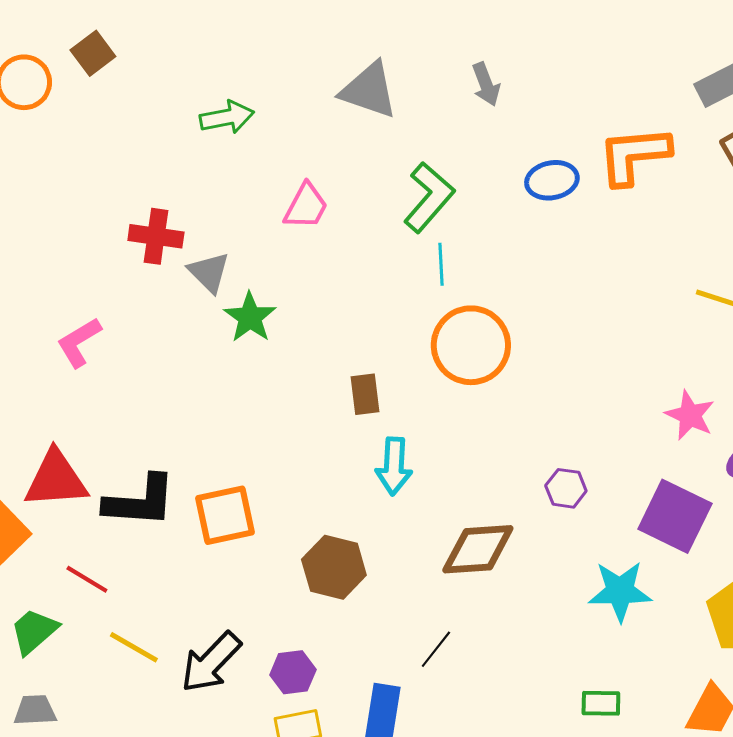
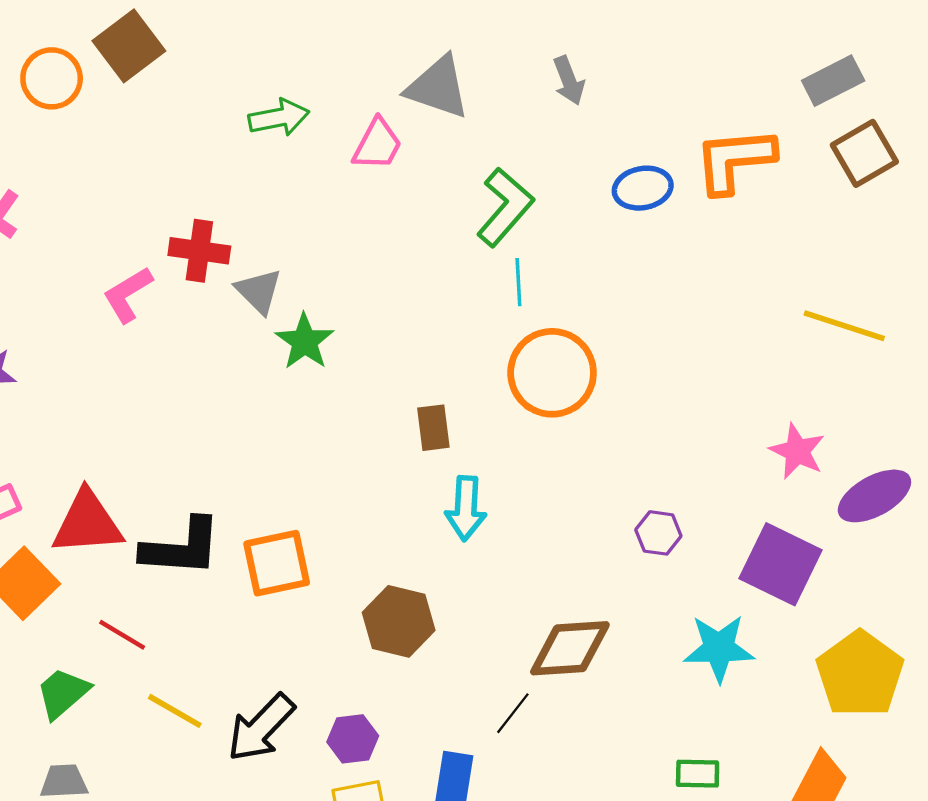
brown square: (93, 53) -> (129, 46), size x1.4
pink trapezoid: (306, 206) -> (377, 144), moved
pink L-shape: (79, 342) -> (128, 294), moved
brown diamond: (478, 549) -> (570, 648), moved

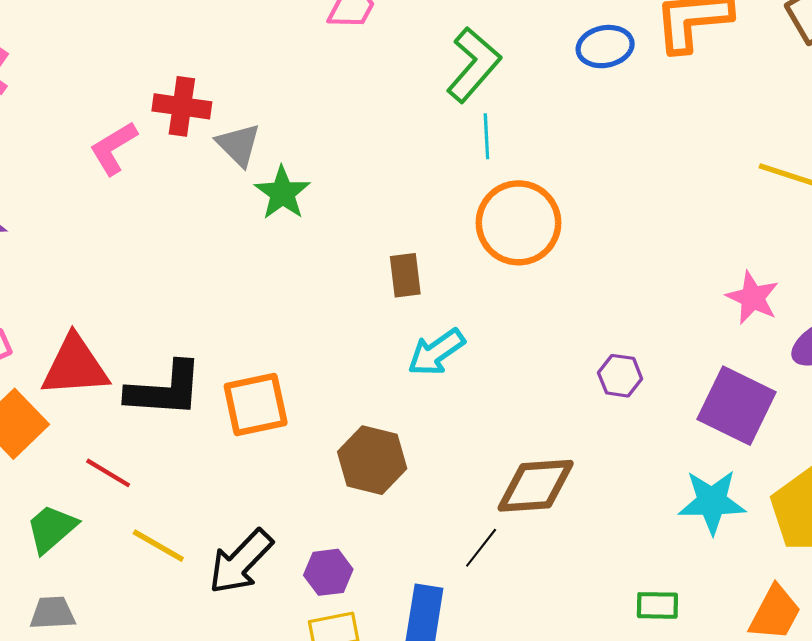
cyan arrow: (466, 508) -> (436, 352), turned 52
cyan star: (719, 648) -> (712, 502), moved

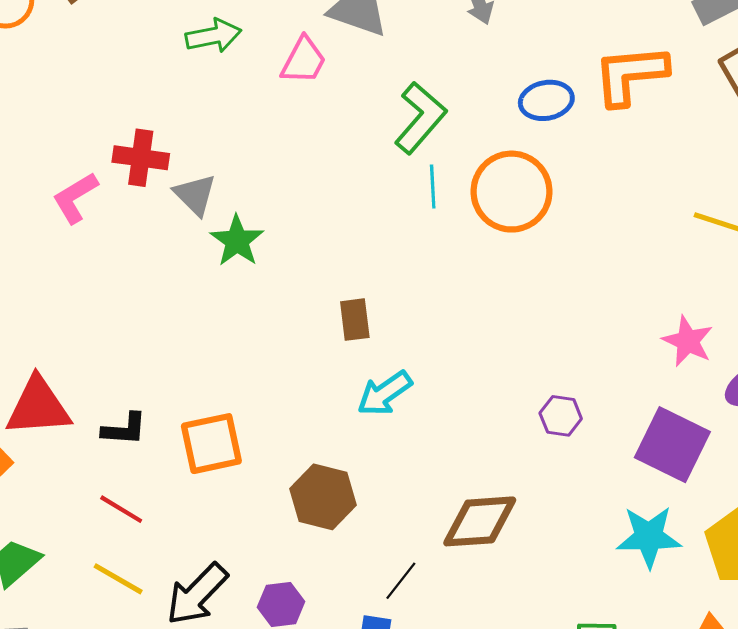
orange circle: (519, 223) -> (512, 192), moved
black L-shape: (165, 390) -> (124, 429), size x0.6
red line: (108, 473) -> (121, 509), moved
black line: (481, 548) -> (401, 581), moved

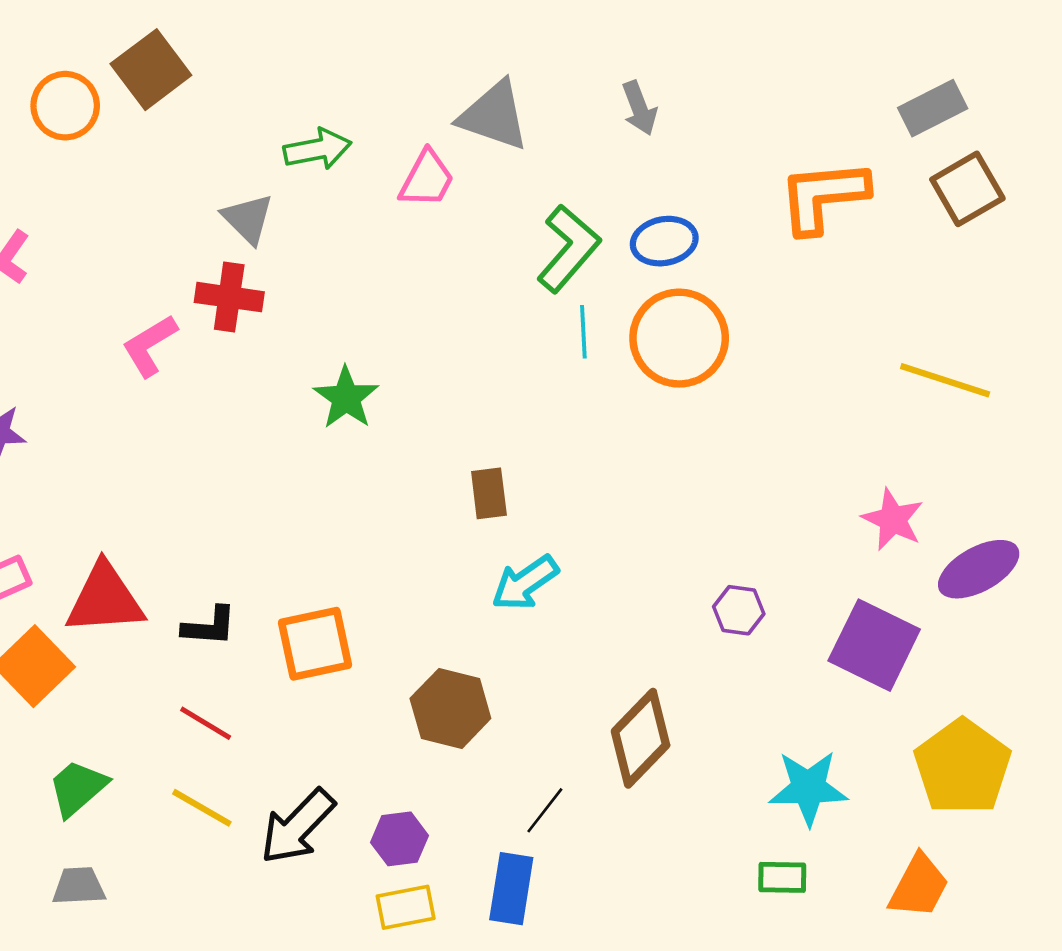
blue ellipse: (546, 100) -> (664, 241), moved
gray triangle: (195, 195) -> (248, 219), moved
brown diamond: (480, 521) -> (641, 738), turned -42
cyan star: (649, 537) -> (808, 788), moved

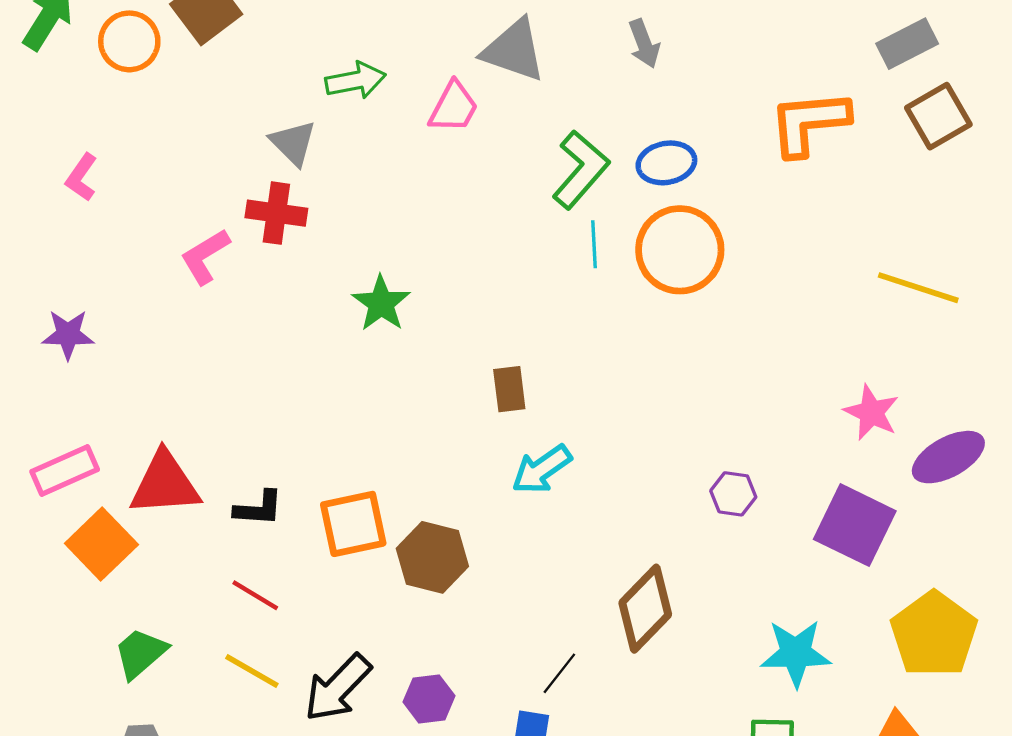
brown hexagon: (450, 708) -> (432, 557), moved

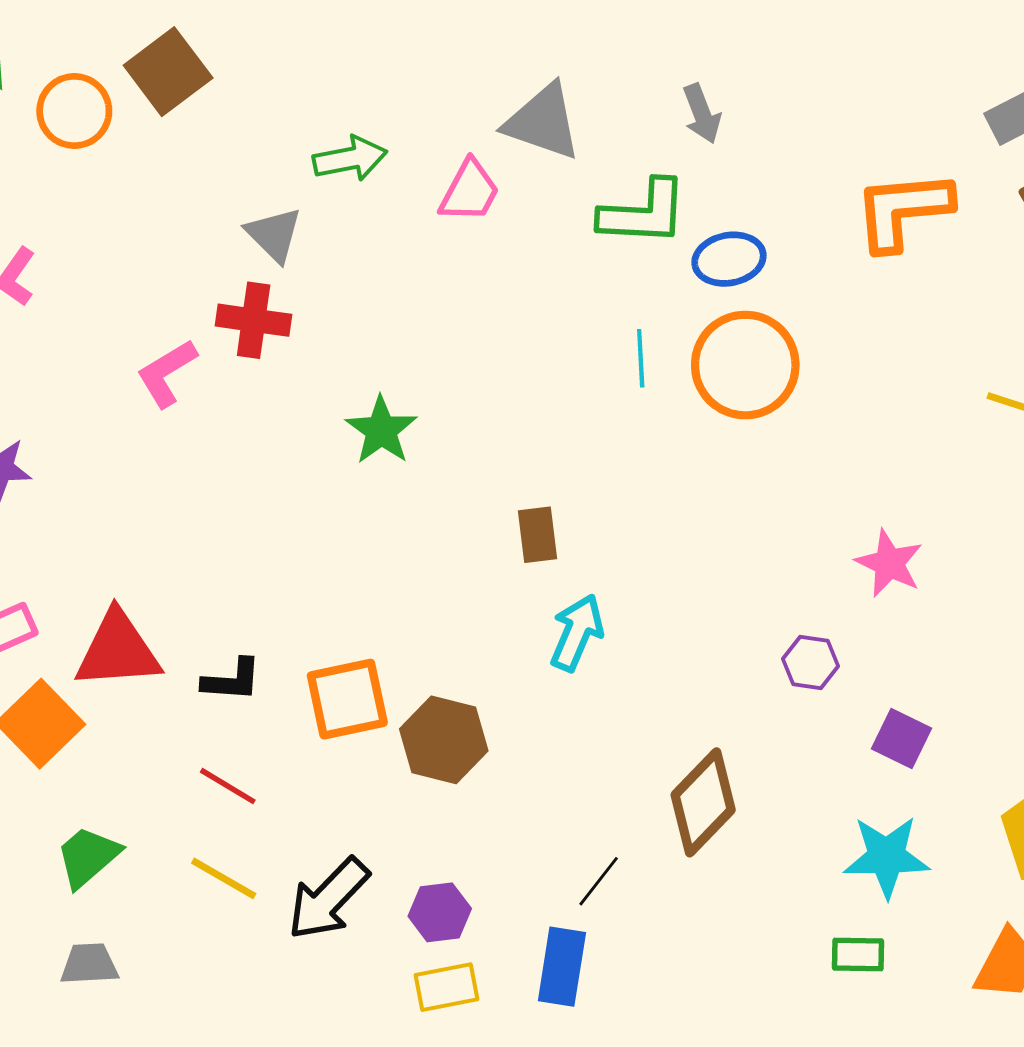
green L-shape: (581, 170) -> (643, 213), moved, turned 52
pink star: (871, 413) -> (889, 563), moved
cyan arrow: (542, 469) -> (577, 633), turned 148
purple square: (855, 525) -> (901, 739), moved, size x0.6

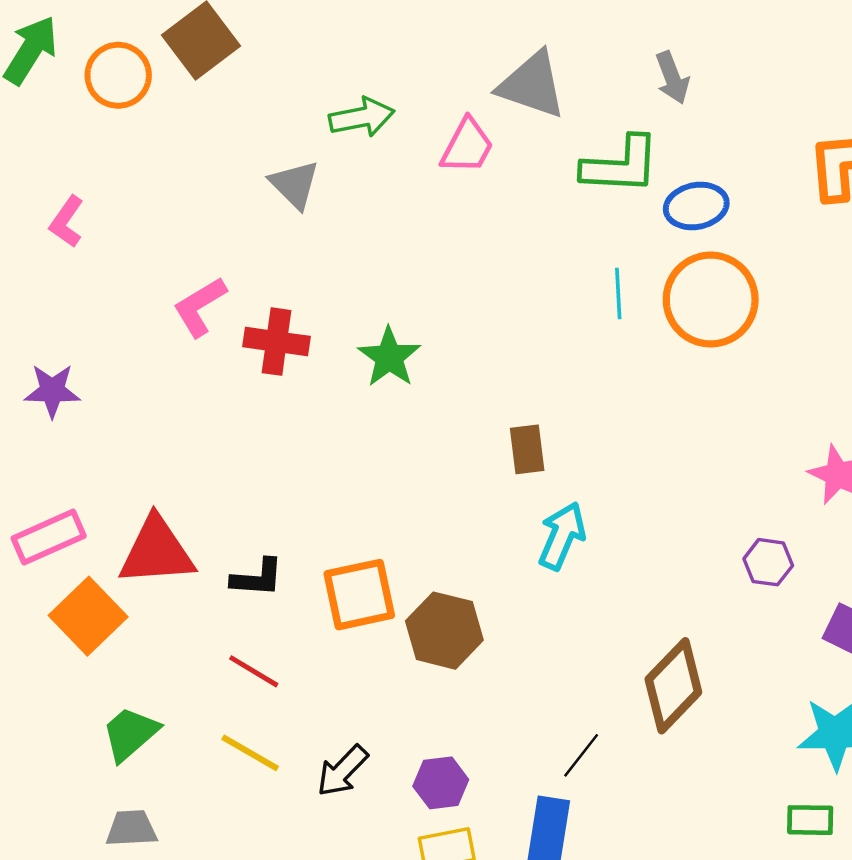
red cross: (254, 320) -> (276, 342), moved
black arrow: (328, 899) -> (342, 771), size x0.7

